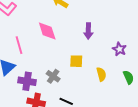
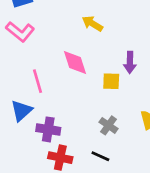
yellow square: (76, 61) -> (111, 81), moved
gray cross: (53, 76) -> (109, 125), moved

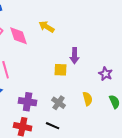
pink diamond: (75, 62) -> (19, 36), moved
purple cross: (48, 129) -> (28, 102), moved

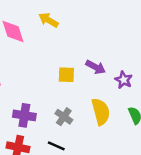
purple arrow: (75, 56) -> (96, 67), moved, turned -63
yellow semicircle: (88, 99) -> (101, 112), size x1.5

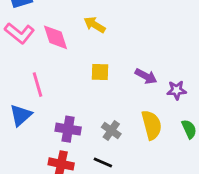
yellow square: (66, 75) -> (100, 72), moved
purple star: (124, 80) -> (177, 90), turned -30

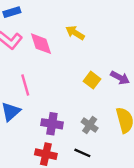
yellow square: (100, 72) -> (92, 80), moved, turned 35

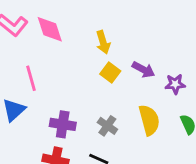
yellow arrow: (75, 33) -> (103, 42), moved, turned -138

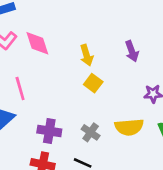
purple arrow: (143, 70) -> (132, 51), moved, turned 42
yellow semicircle: (149, 120) -> (129, 127), turned 100

